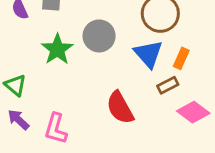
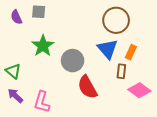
gray circle: (99, 36) -> (73, 61), moved
brown rectangle: (168, 85) -> (121, 71), turned -56

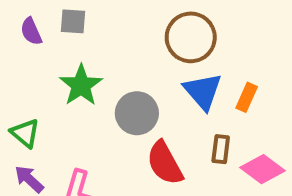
brown circle: (116, 20) -> (191, 37), moved
brown rectangle: (121, 71) -> (221, 149), moved

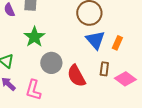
gray circle: (137, 113) -> (51, 63), moved

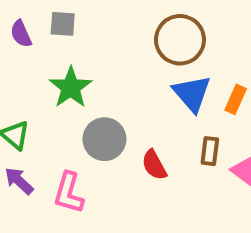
red semicircle: (76, 76) -> (154, 165), size x0.7

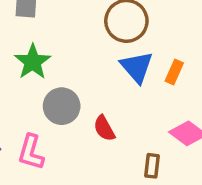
brown rectangle: (210, 151) -> (152, 166), moved

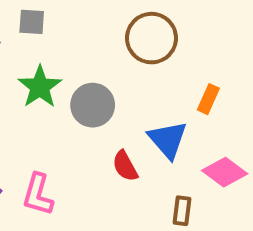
blue triangle: (137, 67) -> (168, 140), moved
gray circle: (62, 106) -> (93, 105), moved

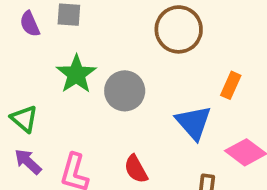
red semicircle: (125, 166) -> (136, 169), moved

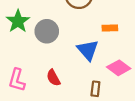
orange rectangle: (231, 85) -> (110, 28), turned 64

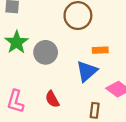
orange rectangle: (110, 28) -> (100, 50), moved
blue triangle: (88, 50) -> (87, 71), turned 30

